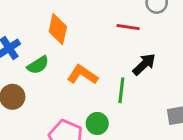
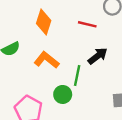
orange diamond: (58, 29) -> (44, 22), moved
green circle: (97, 123) -> (63, 94), moved

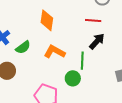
red line: (87, 24) -> (93, 21), moved

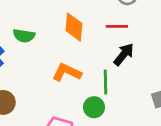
orange diamond: (47, 20) -> (74, 27), moved
green semicircle: (23, 47) -> (24, 36), moved, turned 49

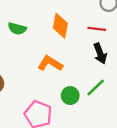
black arrow: (124, 54) -> (100, 53), turned 114
green line: (106, 82) -> (96, 88), moved, turned 42

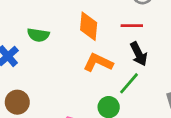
orange L-shape: (50, 64) -> (98, 63), moved
green line: (96, 88) -> (129, 83), moved

